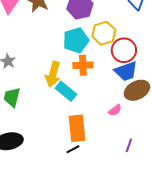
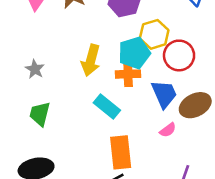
cyan pentagon: (76, 40) -> (134, 53), moved
blue trapezoid: (126, 71) -> (164, 94), moved, turned -95
yellow arrow: (53, 74) -> (91, 60), moved

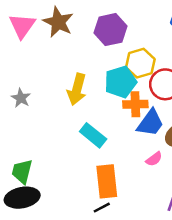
orange cross: (128, 74) -> (135, 104), moved
blue trapezoid: (164, 94) -> (150, 123), turned 60
green trapezoid: (40, 114) -> (22, 171), moved

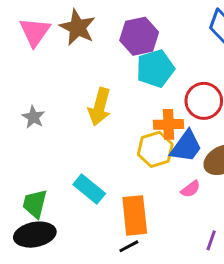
yellow hexagon: (140, 63) -> (155, 149), moved
cyan pentagon: (120, 82) -> (155, 69), moved
cyan rectangle: (93, 135) -> (89, 189), moved

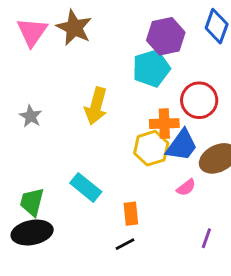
purple hexagon: (139, 36) -> (166, 36), moved
orange rectangle: (135, 215) -> (131, 214), size x0.6

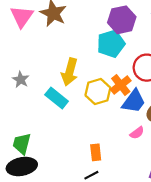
orange cross: (164, 124) -> (121, 85), turned -36
yellow hexagon: (151, 148) -> (98, 92), moved
cyan rectangle: (86, 187) -> (57, 98), moved

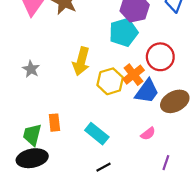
cyan rectangle: (57, 98) -> (97, 134), moved
pink semicircle: (137, 133) -> (148, 134), moved
orange rectangle: (96, 152) -> (54, 123), moved

